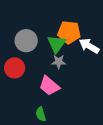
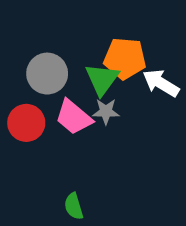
pink trapezoid: (49, 86) -> (74, 117), moved

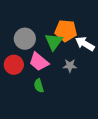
gray star: (106, 111) -> (70, 66), moved
green semicircle: (74, 206) -> (39, 86), moved

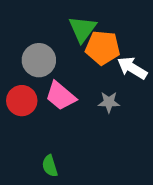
green triangle: (54, 42) -> (82, 29), moved
green semicircle: (39, 86) -> (50, 166), moved

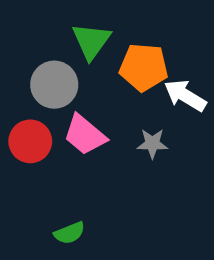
green triangle: (82, 29) -> (91, 41), moved
green semicircle: (50, 166) -> (70, 233), turned -95

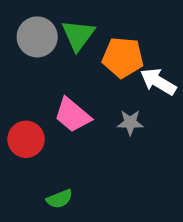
gray circle: (54, 85) -> (37, 37), moved
red circle: (30, 141) -> (26, 139), moved

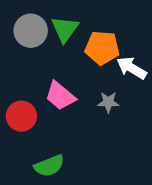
green semicircle: (60, 199) -> (49, 166), size x1.4

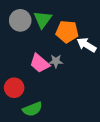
gray star: (108, 102) -> (56, 61), moved
red circle: (21, 116) -> (14, 88), moved

